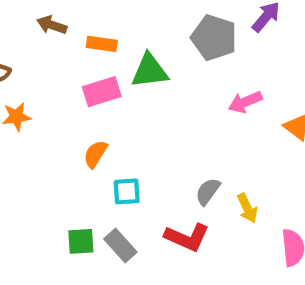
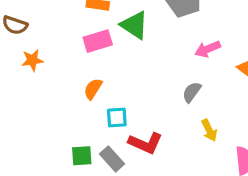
green triangle: (150, 71) -> (134, 25), turned 40
gray semicircle: (208, 191) -> (192, 92), moved
red L-shape: (187, 237) -> (146, 143), moved

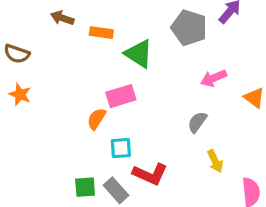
pink rectangle: (98, 41) -> (121, 96), moved
orange star: (32, 60) -> (20, 94), moved, turned 30

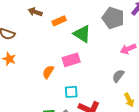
orange rectangle: (101, 33) -> (59, 21), turned -32
orange semicircle: (96, 119) -> (48, 72), moved

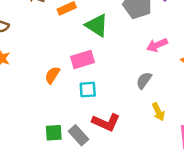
cyan square: (71, 92) -> (88, 90), moved

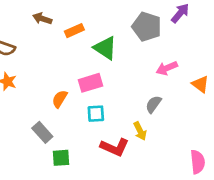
yellow arrow: (158, 112) -> (140, 131), moved
gray rectangle: (79, 135) -> (42, 132), moved

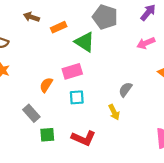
gray pentagon: (147, 27) -> (105, 17), moved
pink arrow: (167, 68) -> (146, 43), moved
red L-shape: (115, 147) -> (84, 138), moved

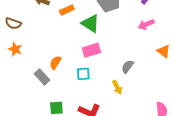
pink rectangle: (72, 71) -> (91, 50), moved
gray rectangle: (31, 113) -> (42, 77), moved

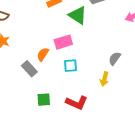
pink rectangle: (91, 50) -> (63, 42), moved
yellow arrow: (117, 87) -> (104, 79), turned 40

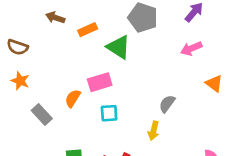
gray rectangle: (29, 69) -> (42, 115), moved

